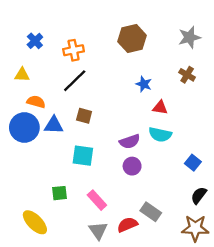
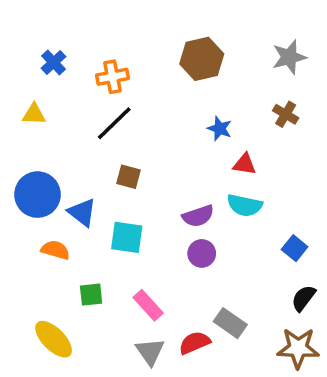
orange semicircle: (36, 102) -> (55, 250), moved
blue triangle: (54, 125) -> (82, 212), moved, turned 36

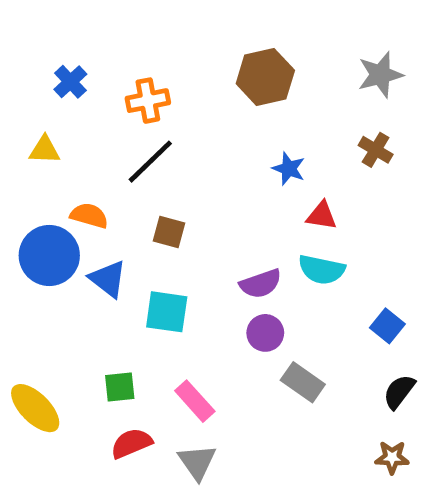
orange semicircle: (55, 250) -> (89, 216), moved
gray rectangle: (230, 323) -> (303, 382), moved
yellow ellipse: (54, 339) -> (35, 408), moved
red semicircle: (195, 343) -> (131, 443), moved
brown star: (298, 348) -> (392, 457), size x0.6

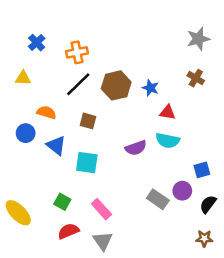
brown hexagon: (265, 77) -> (116, 85), moved
blue circle: (49, 255) -> (26, 133), size x0.6
blue square: (387, 326) -> (202, 170), turned 35
purple circle: (265, 333) -> (182, 191), moved
green square: (120, 387) -> (62, 202), turned 35

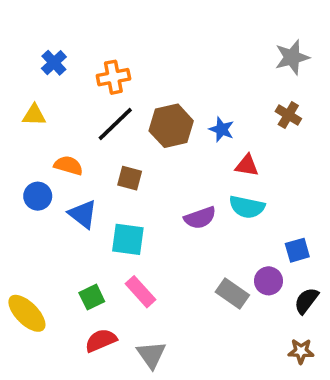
green square: (62, 202) -> (92, 297), turned 35
pink rectangle: (101, 209) -> (140, 292), moved

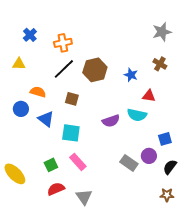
blue star: (222, 129) -> (131, 75), moved
red triangle: (247, 165) -> (149, 96), moved

